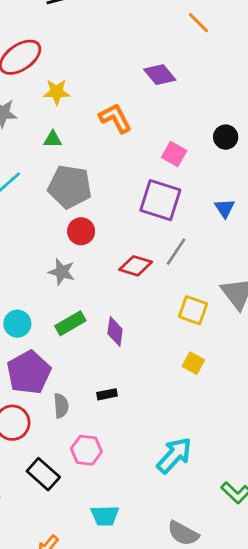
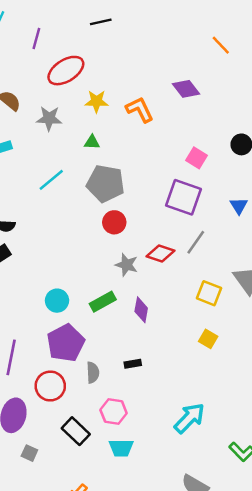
orange L-shape: (115, 118) -> (140, 110), moved
gray star: (62, 272) -> (127, 265), moved
cyan trapezoid: (105, 516) -> (121, 448), moved

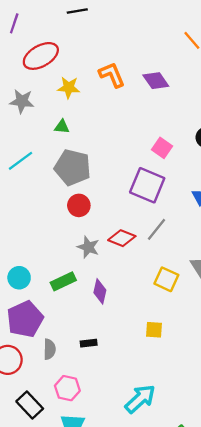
orange L-shape: (140, 110) -> (112, 75), moved
yellow square: (208, 339) -> (154, 330), moved, turned -30

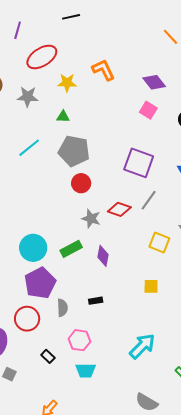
purple diamond: (156, 81) -> (154, 82), moved
pink square: (162, 148) -> (148, 110), moved
cyan circle: (19, 278) -> (33, 248), size x1.4
black rectangle: (30, 405) -> (48, 356), size x0.6

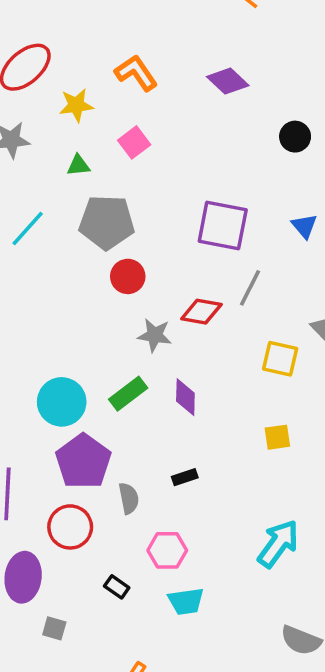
pink square: (148, 110) -> (134, 142), moved, turned 30

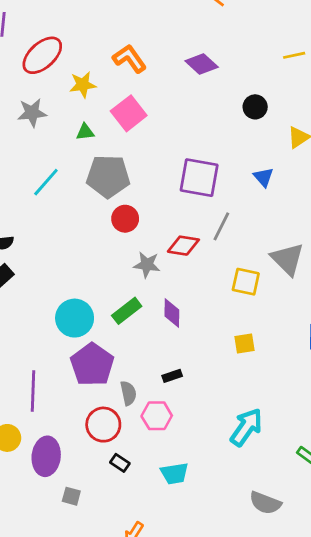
pink square: (134, 142) -> (129, 113), size x1.4
red circle: (70, 527) -> (103, 425), moved
pink hexagon: (167, 550) -> (157, 416), moved

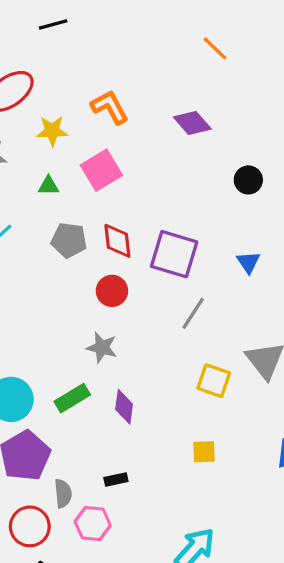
gray pentagon: (108, 176) -> (69, 240), size x0.7
red circle: (125, 219) -> (112, 291), moved
red diamond: (183, 246) -> (117, 241), moved, turned 68

